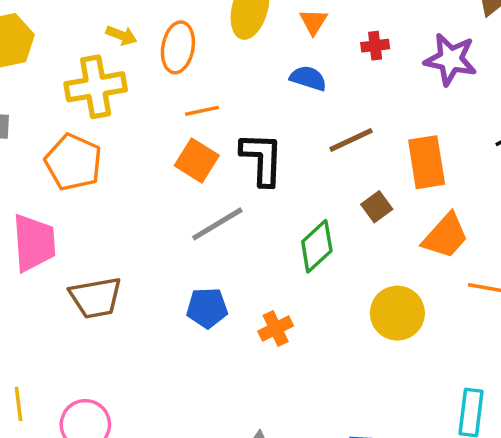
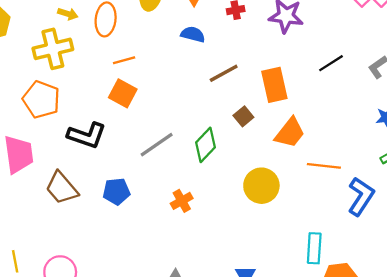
black L-shape: (262, 159) -> (87, 135), moved, turned 111
gray line: (217, 224) -> (157, 145), moved
brown trapezoid: (96, 298) -> (62, 188), turned 63
blue pentagon: (207, 308) -> (116, 191), moved

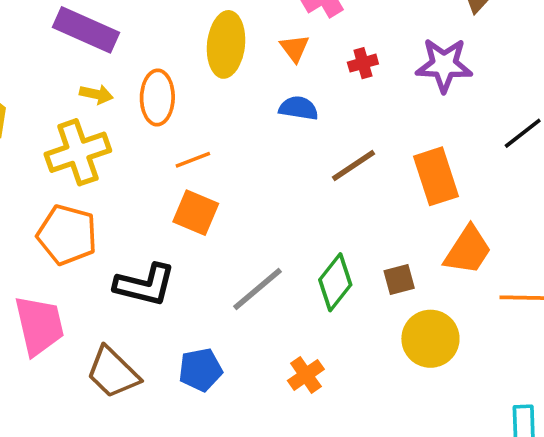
brown square: (243, 116) -> (399, 279), moved, turned 30

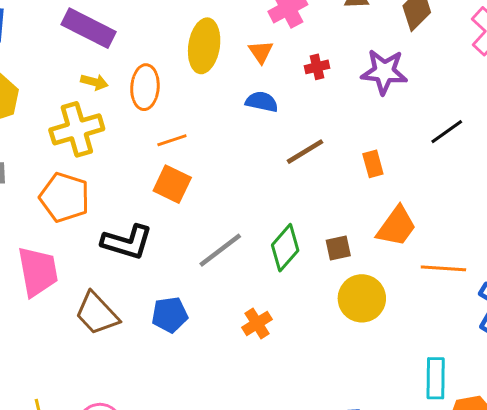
orange rectangle: (436, 176) -> (373, 164), size x0.6

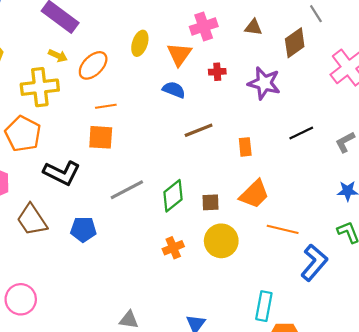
yellow ellipse: (204, 46) -> (140, 43), size x0.7
orange triangle: (261, 52) -> (179, 54), size x1.4
orange ellipse: (145, 87) -> (93, 65), turned 32
orange square: (172, 184) -> (101, 137), turned -32
orange cross: (257, 323) -> (173, 248), moved

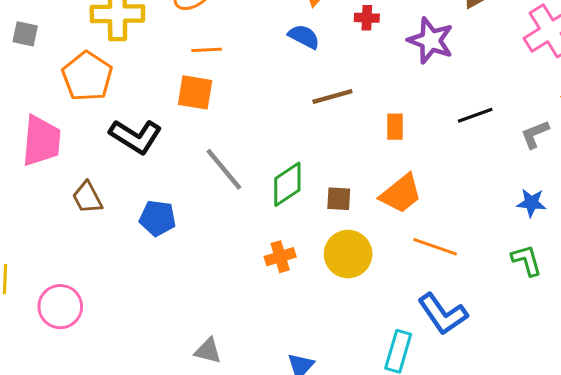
gray line: (127, 190) -> (224, 169), turned 72
brown trapezoid: (32, 220) -> (87, 198), size x0.7
blue L-shape: (314, 263) -> (443, 314), moved, turned 99

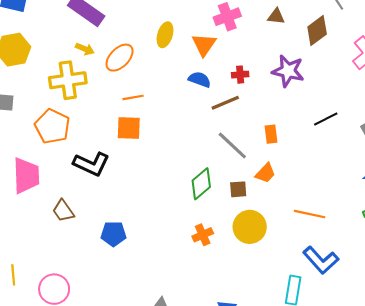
red cross: (367, 18) -> (240, 75), moved
brown line: (332, 97) -> (225, 103), moved
gray line: (224, 169) -> (232, 145), moved
orange trapezoid: (401, 194) -> (265, 173), moved, size x0.7
blue pentagon: (158, 218) -> (113, 234), moved

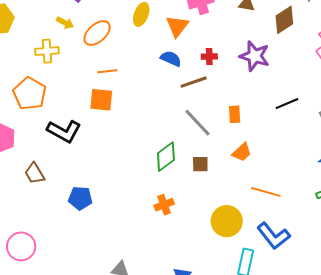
yellow cross: (68, 80) -> (47, 51), size x0.7
orange trapezoid: (265, 173) -> (242, 152), moved
yellow circle: (250, 227) -> (227, 221), moved

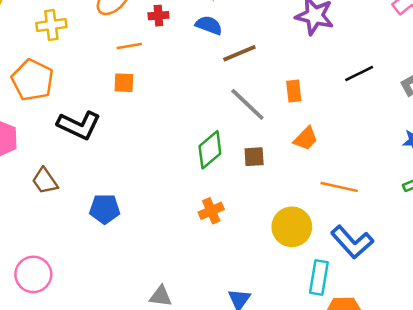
red cross: (209, 56) -> (158, 16), moved
orange square: (101, 100) -> (124, 83), size x0.7

